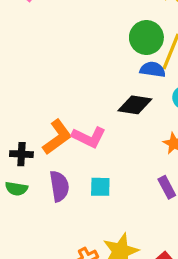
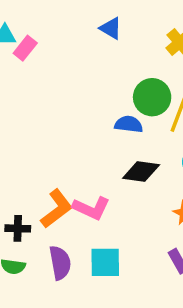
blue semicircle: (153, 69) -> (129, 124), moved
cyan square: (100, 187) -> (105, 262), size x1.4

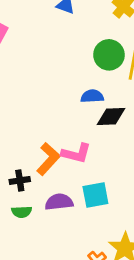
blue semicircle: (129, 124) -> (92, 96), moved
purple semicircle: (60, 263) -> (59, 202), turned -76

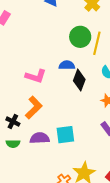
black diamond: (111, 116) -> (79, 80), turned -70
pink L-shape: (76, 153) -> (36, 76), moved
black cross: (20, 180) -> (13, 122), turned 32

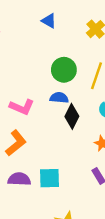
green circle: (80, 37) -> (64, 70), moved

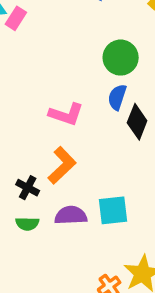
blue semicircle: (59, 98) -> (117, 97), turned -72

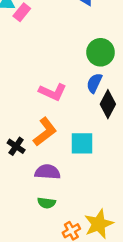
cyan square: (113, 210) -> (82, 143), moved
green semicircle: (27, 224) -> (46, 203), moved

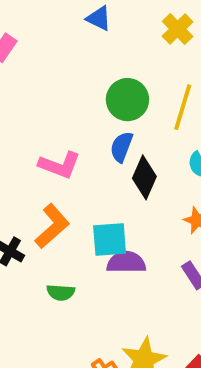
purple semicircle: (47, 172) -> (126, 262), moved
green semicircle: (46, 203) -> (61, 292), moved

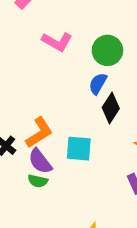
pink L-shape: (60, 165) -> (57, 42), moved
purple semicircle: (126, 262) -> (40, 161), moved, turned -136

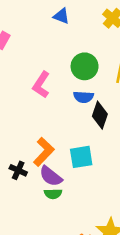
pink L-shape: (57, 42) -> (41, 85), moved, turned 108
blue semicircle: (98, 84) -> (83, 97), turned -102

